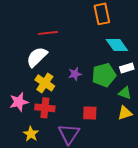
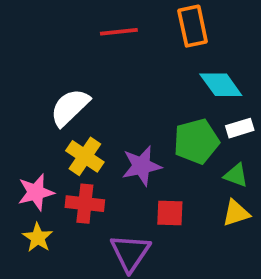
red line: (48, 33) -> (119, 32), moved
purple star: (75, 74) -> (142, 166), moved, size x1.5
yellow star: (31, 134) -> (38, 238), moved

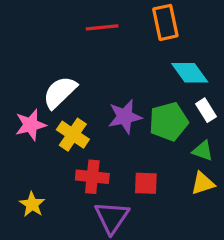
white rectangle: (240, 128) -> (206, 110), turned 75
purple star: (142, 166) -> (125, 117), moved
pink star: (36, 192) -> (31, 125), moved
red cross: (85, 204) -> (92, 177), moved

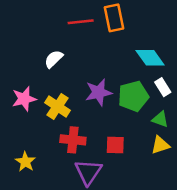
orange rectangle: (165, 22) -> (114, 18), moved
white semicircle: (60, 92) -> (54, 59), moved, size x0.7

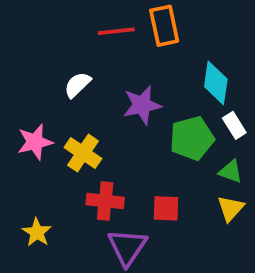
cyan diamond: (150, 58) -> (216, 83), turned 44
purple star: (99, 92) -> (142, 105), moved
yellow triangle: (160, 145) -> (231, 208), turned -30

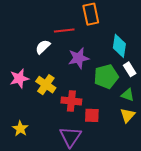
red line: (116, 31) -> (64, 30), moved
red cross: (105, 201) -> (71, 101), moved

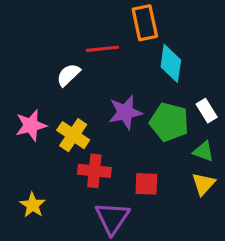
cyan diamond: (119, 46) -> (171, 63), moved
purple star: (79, 58) -> (125, 112), moved
green pentagon: (106, 76) -> (169, 122), turned 30
red cross: (71, 101) -> (94, 171), moved

